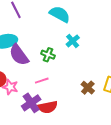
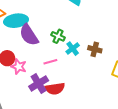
cyan cross: (73, 41) -> (73, 49), moved
brown cross: (88, 88) -> (95, 49), moved, turned -32

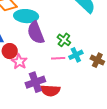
pink line: (50, 62) -> (58, 58), moved

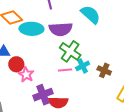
purple semicircle: (36, 33) -> (61, 29), moved, turned -70
green cross: (64, 40) -> (70, 51), size x1.5

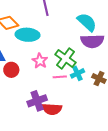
purple semicircle: (61, 29) -> (92, 41), moved
pink star: (26, 74) -> (40, 61), moved

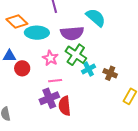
purple semicircle: (92, 41) -> (72, 33), moved
pink line: (60, 77) -> (55, 81), moved
red semicircle: (52, 109) -> (65, 106), turned 84

